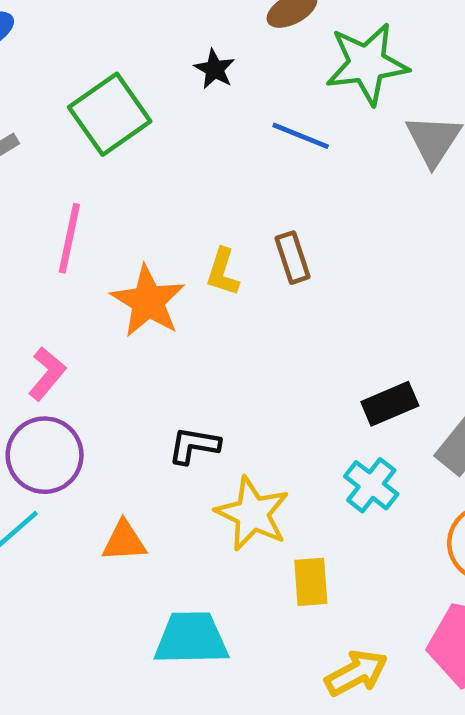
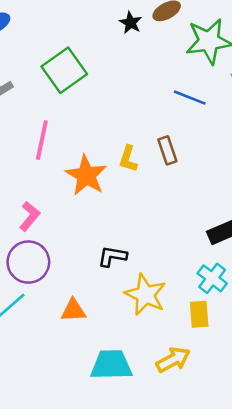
black star: (215, 69) -> (130, 23), moved
blue line: (301, 136) -> (190, 98), moved
yellow rectangle: (311, 582) -> (199, 314), moved
yellow arrow: (356, 673) -> (173, 360), moved

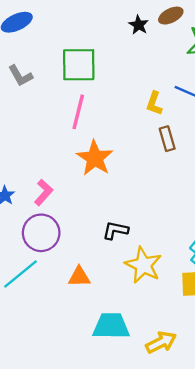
green square: (64, 70) -> (79, 65), turned 33
pink line: (42, 140) -> (78, 112), moved
yellow L-shape: (128, 159) -> (154, 103), moved
yellow arrow: (173, 360) -> (161, 342), moved

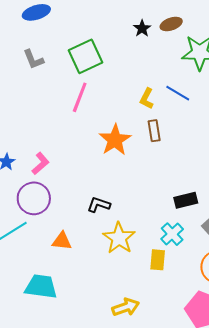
green square: (79, 65) -> (86, 56), turned -32
orange star: (95, 158) -> (115, 140), moved
cyan trapezoid: (111, 326) -> (41, 287), moved

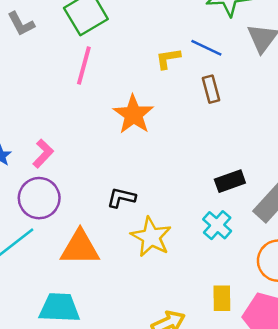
yellow L-shape: (147, 99) -> (168, 59), turned 60
brown rectangle: (154, 131) -> (211, 89), moved
orange triangle: (62, 241) -> (80, 248), size x1.6
yellow rectangle: (158, 260) -> (222, 298), moved

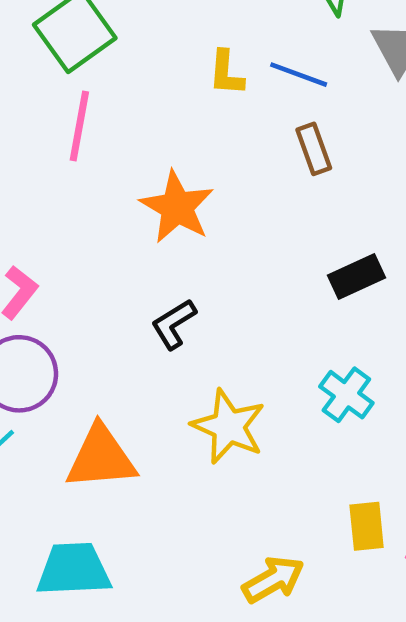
yellow L-shape: (168, 59) -> (226, 73), moved, turned -72
black rectangle: (230, 181) -> (356, 277), moved
black L-shape: (121, 198) -> (174, 324), moved, turned -40

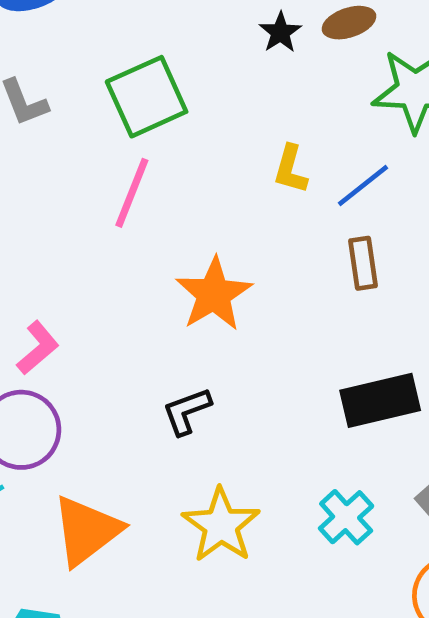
blue line: (299, 75) -> (363, 186), turned -70
black rectangle: (356, 277) -> (380, 400), size x1.4
orange triangle: (101, 458) -> (87, 531), turned -44

